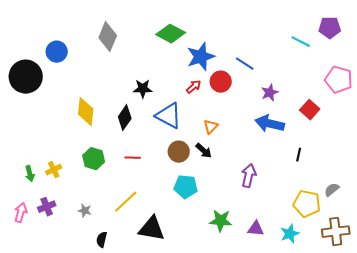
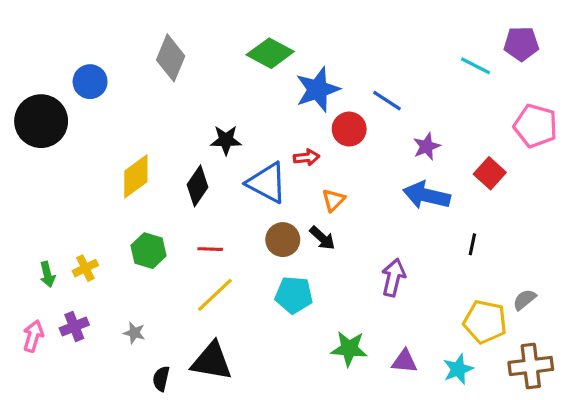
red arrow: (194, 87) -> (306, 157), moved, turned 35
yellow diamond: (86, 112) -> (136, 176), turned 48
yellow line: (126, 202) -> (215, 295), moved
black triangle: (152, 229) -> (212, 361), moved

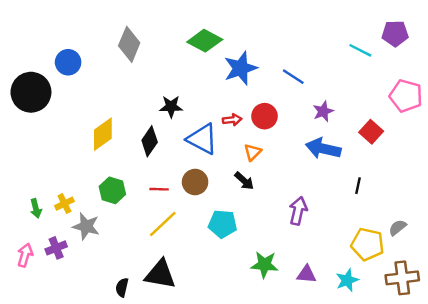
red circle: (349, 129) -> (265, 116), moved
brown circle: (283, 240) -> (195, 182), moved
gray star: (134, 333) -> (86, 226), moved, size x1.6

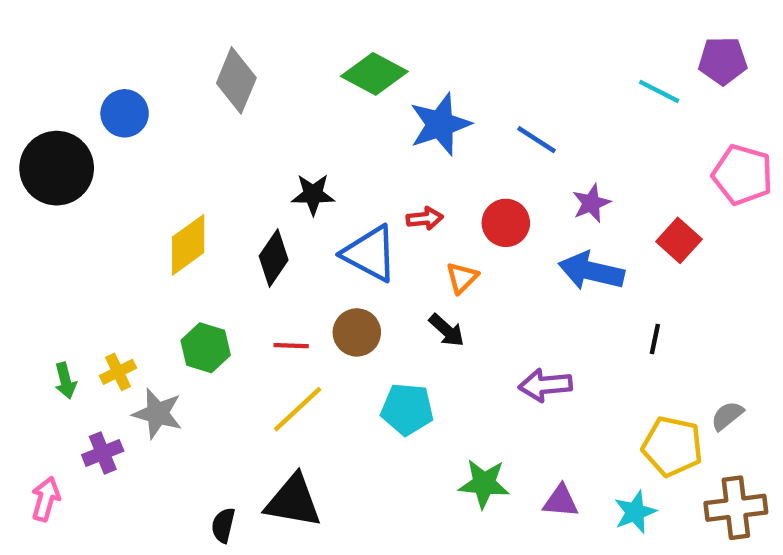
red circle: (265, 116) -> (506, 223), moved
purple arrow: (298, 211) -> (545, 385), turned -108
pink arrow: (25, 255) -> (46, 499), moved

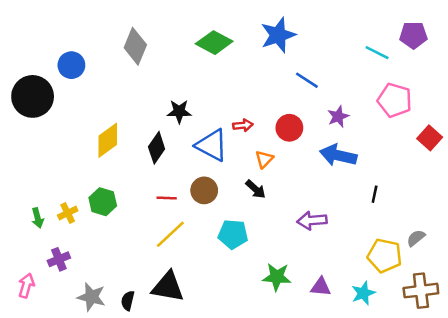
blue star: (440, 124) -> (278, 35), moved
pink pentagon: (742, 175) -> (395, 100), moved
red square: (679, 240) -> (430, 138), moved
green hexagon: (206, 348) -> (103, 202), moved
gray star: (157, 414) -> (91, 297), moved

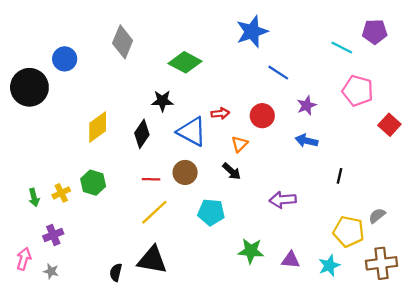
green diamond: (214, 43) -> (185, 62), moved
blue arrow: (338, 155) -> (307, 141), size x0.7
gray star: (91, 297) -> (51, 271), moved, size x0.6

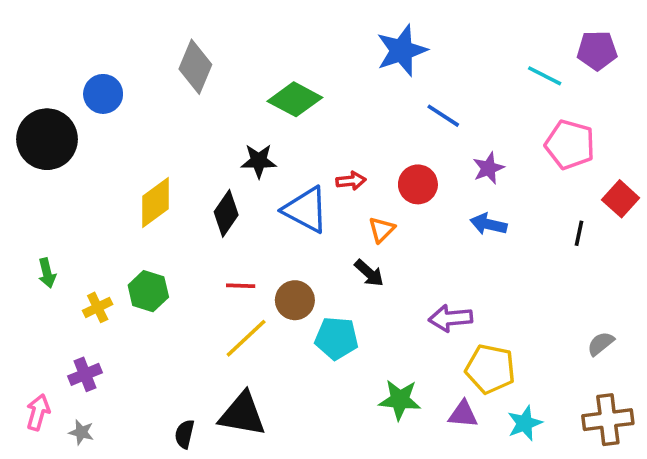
brown circle: (185, 172) -> (295, 300), moved
black line: (339, 176) -> (579, 233), moved
green arrow: (34, 197) -> (47, 273), moved
yellow pentagon: (349, 232) -> (490, 369), moved

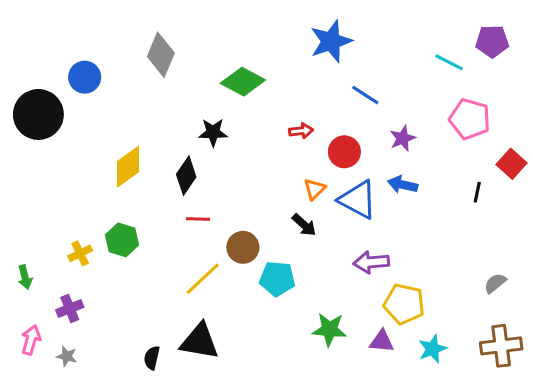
red arrow: (351, 181) -> (301, 131), moved
blue triangle: (306, 210) -> (358, 200), moved
green arrow: (47, 273) -> (25, 277), moved
red line: (241, 286) -> (198, 219), moved

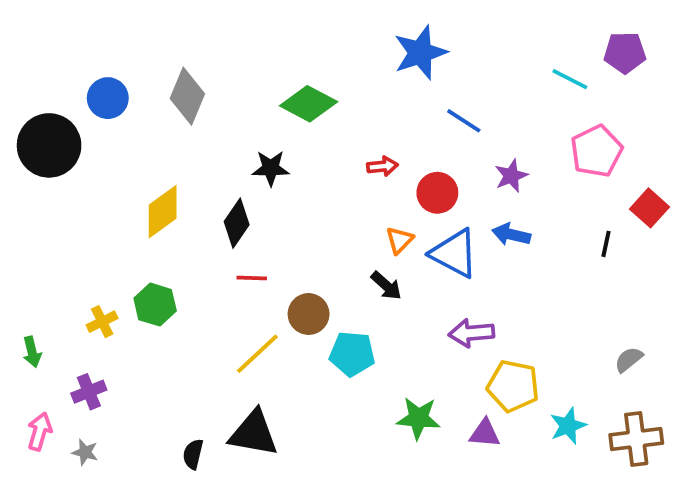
gray diamond: (161, 55) -> (187, 96), moved
pink pentagon: (470, 119) -> (596, 151), turned 30
cyan star: (432, 349) -> (568, 426), moved

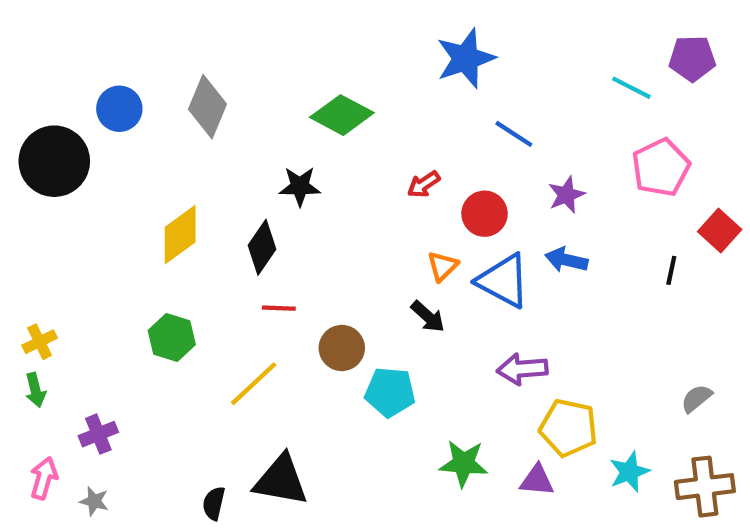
red arrow: (382, 166) -> (424, 184), turned 152
yellow cross: (102, 322) -> (40, 342), moved
yellow line: (257, 354) -> (254, 384), moved

